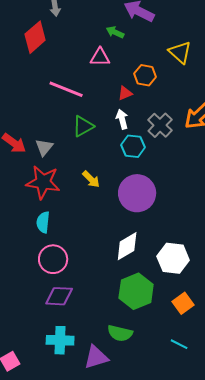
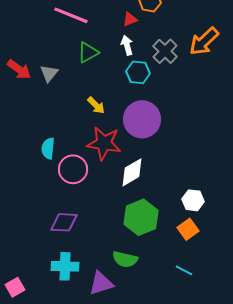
red star: (43, 182) -> (104, 143), moved
white hexagon: (173, 258) -> (193, 200), moved, size x0.7
pink circle: (53, 259) -> (73, 169), moved

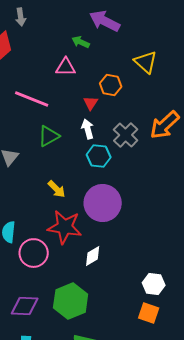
red triangle: (130, 19) -> (91, 103), turned -35
white diamond: (132, 172) -> (93, 256), size x0.7
green hexagon: (141, 217) -> (71, 301), moved
orange square: (188, 229) -> (149, 313), turned -35

